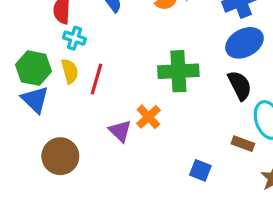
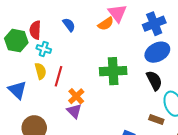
green hexagon: (34, 68) -> (16, 41), moved
orange cross: (148, 117) -> (76, 96), moved

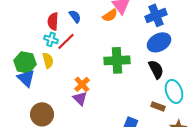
red semicircle: (35, 30) -> (53, 21), moved
green hexagon: (16, 41) -> (25, 62), moved
red line: (58, 76) -> (66, 41), moved, turned 30

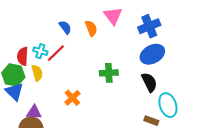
orange semicircle: (110, 15) -> (91, 28), moved, turned -77
red semicircle: (53, 21) -> (23, 56), moved
green cross: (117, 60) -> (109, 73), size x0.7
purple triangle: (80, 98) -> (34, 112), moved, turned -42

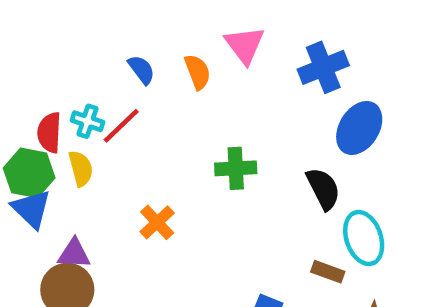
blue ellipse: (152, 54) -> (359, 128), moved, turned -30

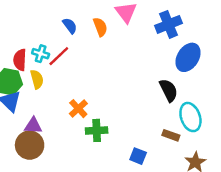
green cross: (236, 168) -> (97, 130), moved

